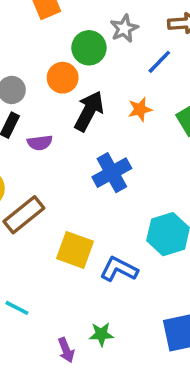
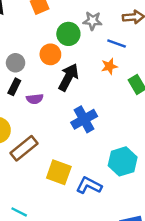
gray star: (124, 28) -> (93, 21), turned 30
blue line: (159, 62) -> (117, 44), turned 66
orange star: (140, 109) -> (109, 66), moved

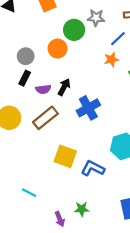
blue line: (117, 44) -> (118, 39), turned -63
black arrow: (68, 77) -> (64, 87), moved, size x0.7
brown rectangle: (24, 148) -> (45, 118), moved

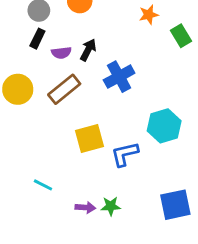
yellow square: (65, 156) -> (90, 139), turned -35
blue L-shape: (93, 168) -> (125, 154), turned -40
purple arrow: (60, 219) -> (85, 207), moved, turned -64

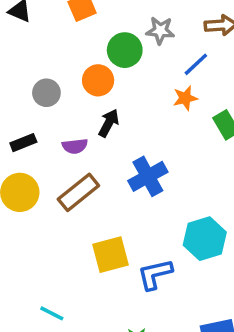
black rectangle: (37, 39) -> (23, 143), moved, turned 42
black arrow: (88, 50) -> (109, 123), moved

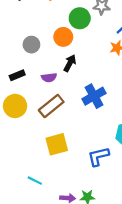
yellow square: (110, 255) -> (57, 144), moved

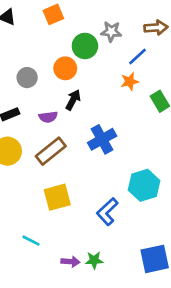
blue L-shape: (98, 156) -> (107, 212), turned -30

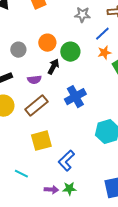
green circle: (85, 46) -> (70, 52), moved
orange star: (130, 81) -> (104, 53), moved
blue L-shape: (107, 212) -> (66, 161), moved

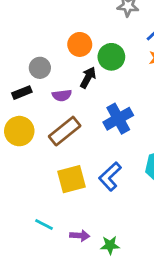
gray circle: (18, 50) -> (40, 68), moved
blue L-shape: (66, 161) -> (110, 176), moved
purple arrow: (51, 190) -> (80, 236), moved

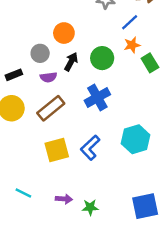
green circle: (111, 57) -> (102, 58), moved
gray circle: (40, 68) -> (40, 53), moved
cyan line: (44, 225) -> (23, 193), moved

